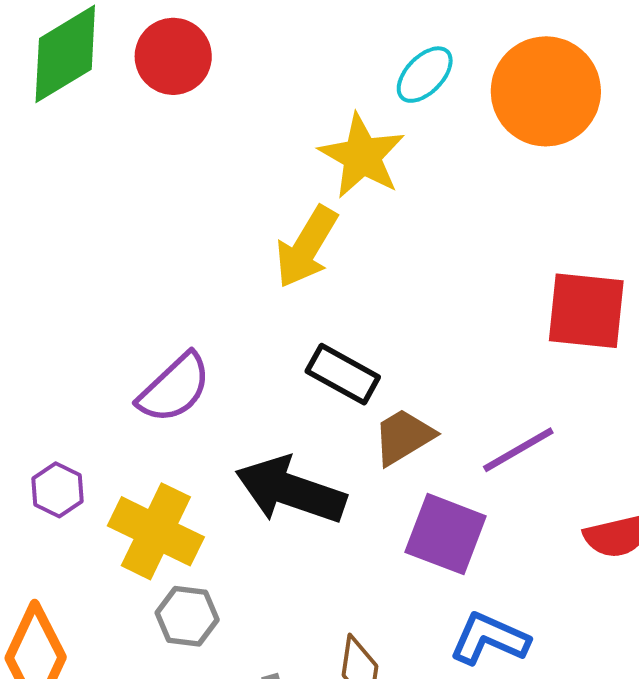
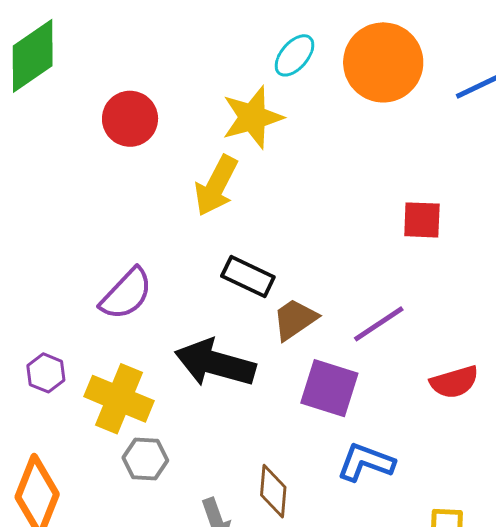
red circle: (173, 56) -> (130, 119), moved
yellow star: (362, 156) -> (252, 117), turned 30
red square: (586, 311) -> (422, 220), size x0.7

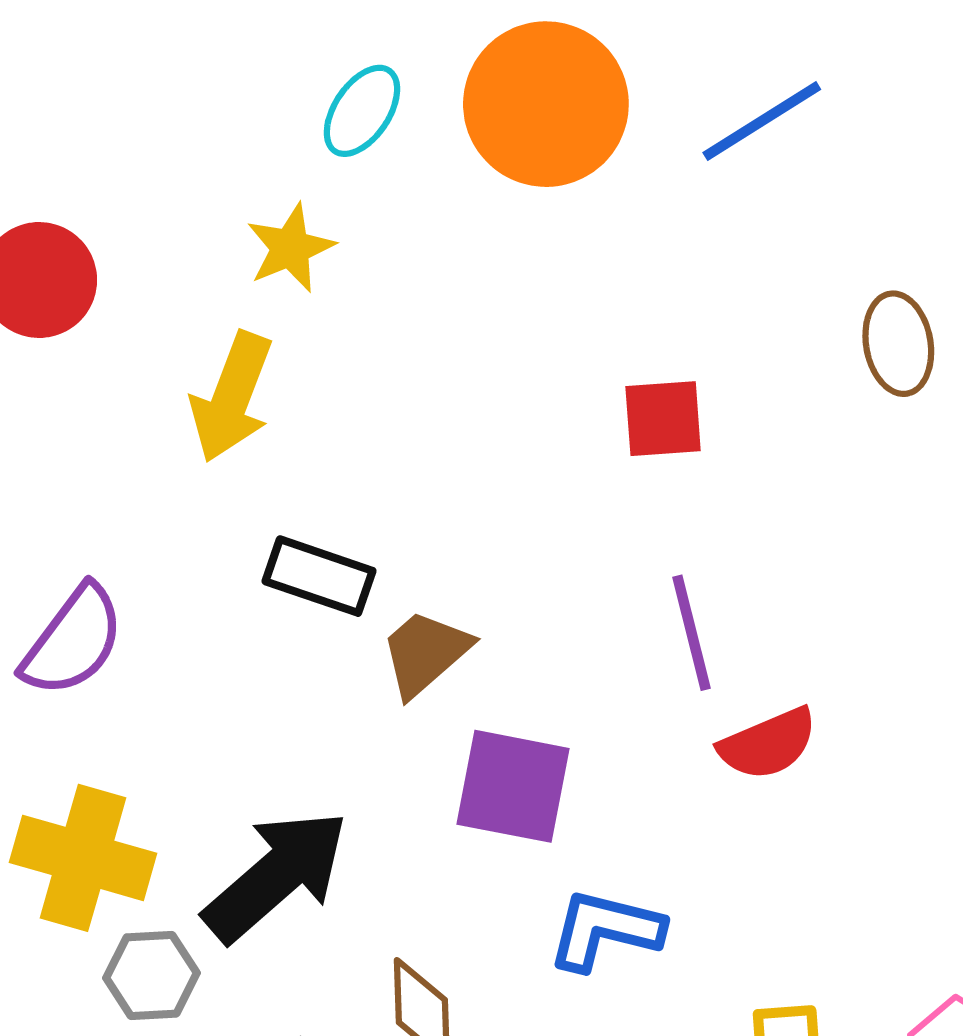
yellow star: (252, 117) -> (290, 248), size x0.7
purple line: (379, 324) -> (692, 633), moved, turned -64
black arrow: (215, 363) -> (276, 876), moved, turned 130

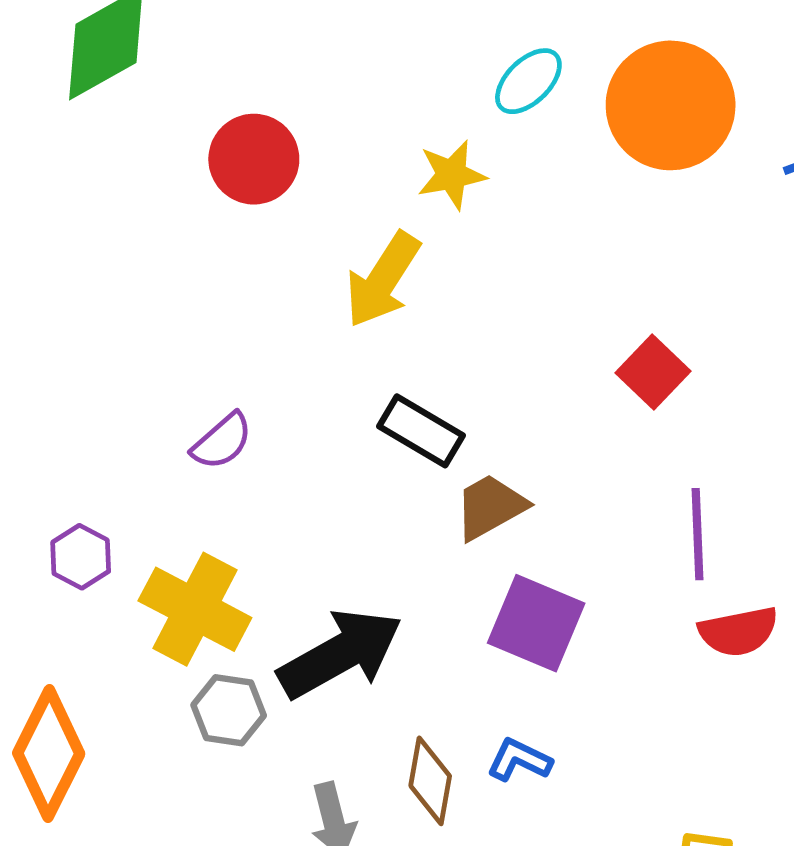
red square: (663, 419) -> (653, 372), moved, turned 36
purple semicircle: (73, 641) -> (222, 441), size x0.7
blue L-shape: (605, 930) -> (519, 760), moved, size x0.7

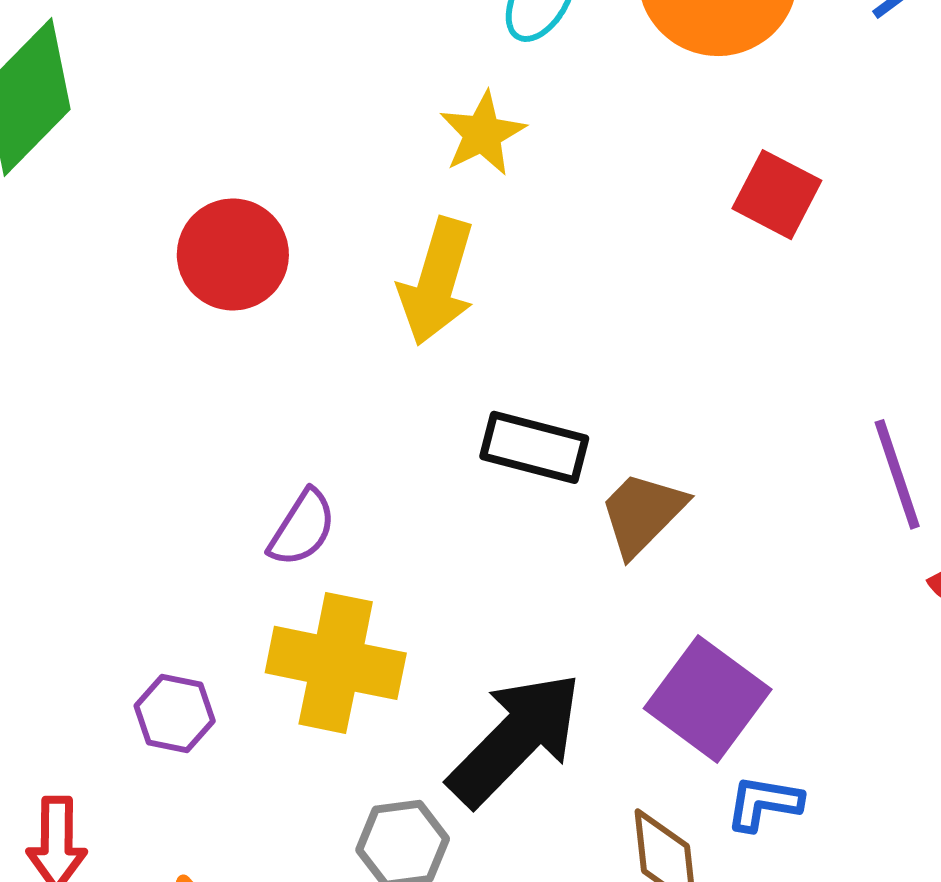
red circle: (254, 159) -> (233, 255), moved
red square: (653, 372) -> (777, 195), moved
yellow cross: (195, 609) -> (336, 663), moved
purple square: (536, 623) -> (708, 699), moved, turned 30

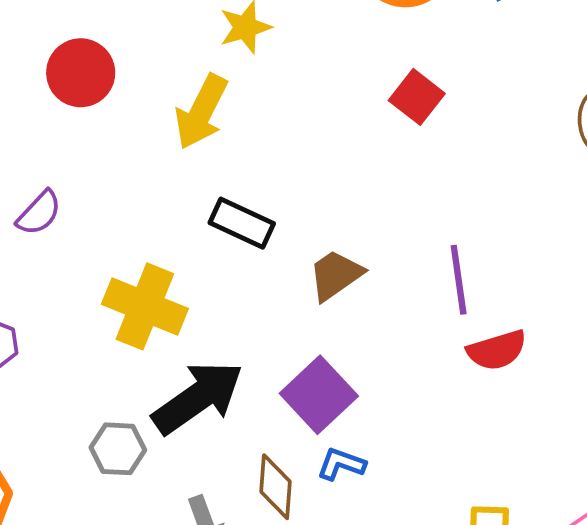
brown trapezoid: (642, 513) -> (336, 275), moved
purple semicircle: (302, 528) -> (39, 213), moved
yellow cross: (336, 663) -> (145, 306), moved

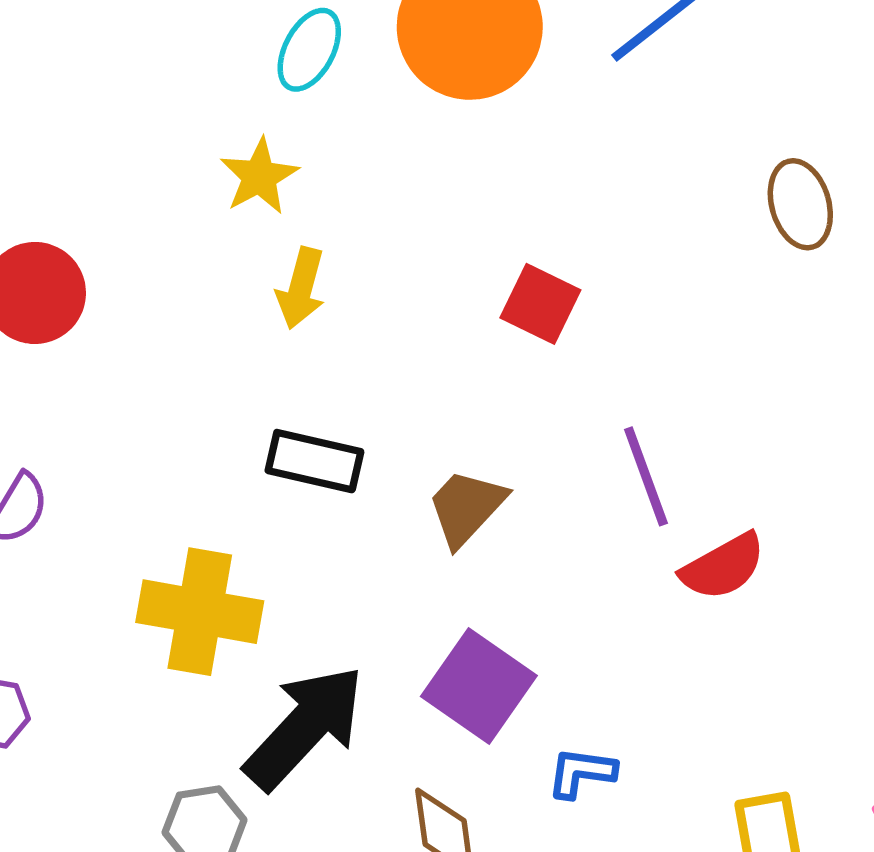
red square: (417, 97) -> (540, 304), moved
yellow arrow: (201, 112) -> (301, 288), moved, size x0.7
blue L-shape: (341, 464) -> (581, 773), moved

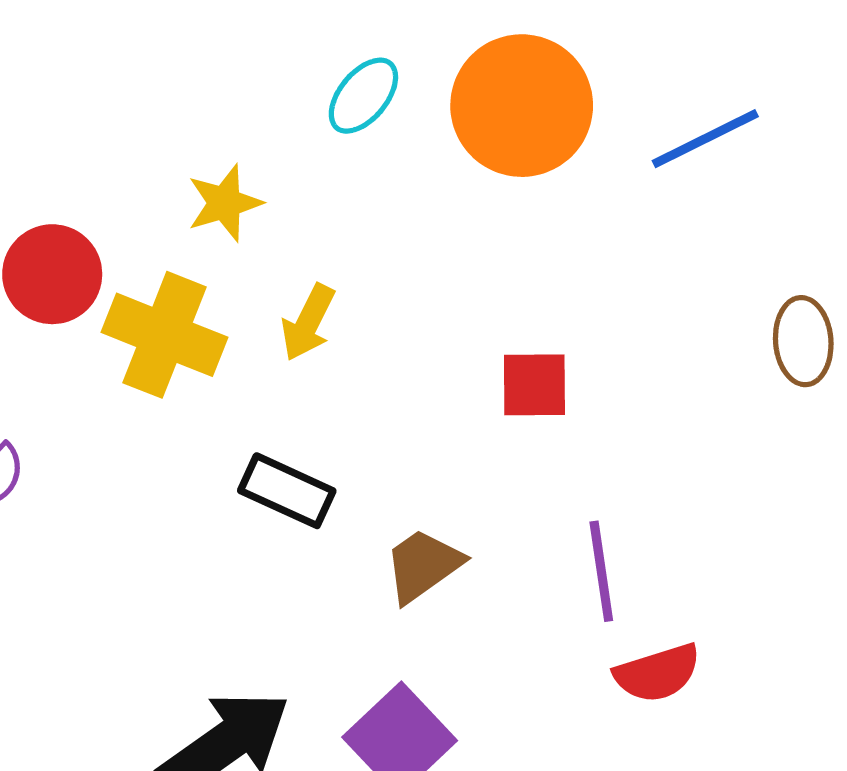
yellow star: (259, 176) -> (225, 203), moved
red square: (540, 304) -> (534, 385), turned -38
yellow cross: (200, 612) -> (164, 335), moved

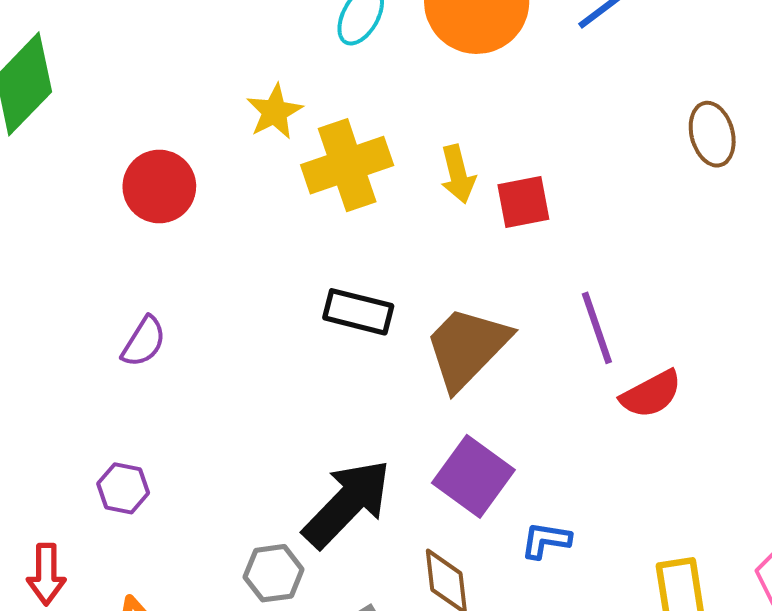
yellow arrow: (308, 322) -> (458, 174), moved, turned -30
yellow cross: (164, 335) -> (347, 165), moved, turned -30
brown trapezoid: (423, 565) -> (467, 348), size x1.5

